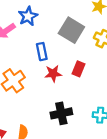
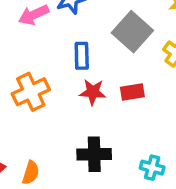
red rectangle: (79, 69) -> (132, 92), turned 48

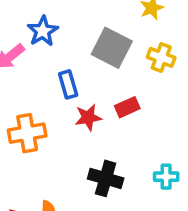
orange cross: (31, 92) -> (27, 133), turned 30
black cross: (94, 154) -> (106, 178), turned 32

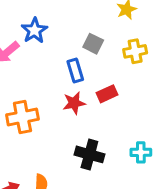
gray square: (112, 48) -> (93, 44), size x0.6
yellow cross: (161, 57) -> (135, 51), turned -30
blue rectangle: (68, 84) -> (75, 71), moved

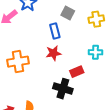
red rectangle: (107, 94) -> (77, 72), moved
cyan cross: (141, 152) -> (95, 52), moved

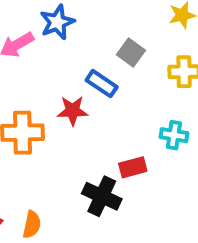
blue rectangle: (55, 31) -> (102, 84), turned -49
red star: (53, 53) -> (73, 111), moved

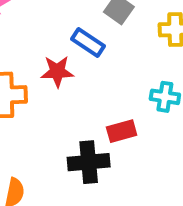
black cross: (102, 196) -> (89, 162), turned -30

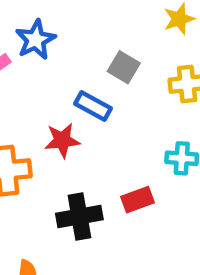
black cross: (89, 162) -> (79, 216), moved

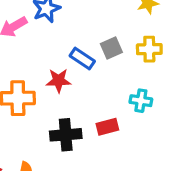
gray square: (124, 67) -> (111, 48), moved, turned 30

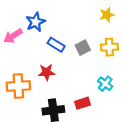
blue rectangle: (82, 59) -> (56, 45), moved
cyan cross: (141, 101) -> (105, 84), turned 32

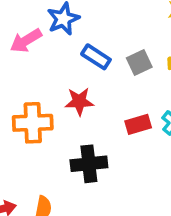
red rectangle: (82, 103) -> (138, 124), moved

